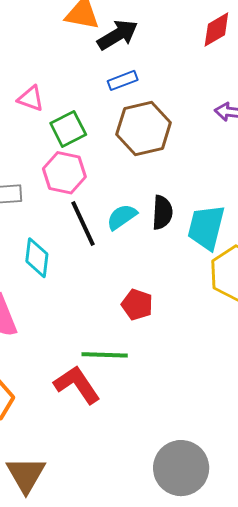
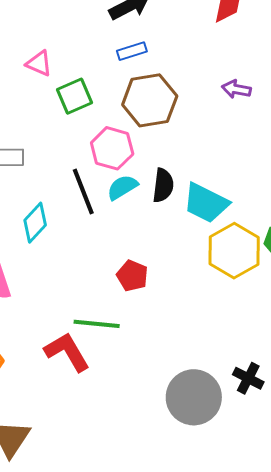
pink hexagon: (64, 173) -> (112, 148), moved
cyan trapezoid: (206, 227) -> (206, 203), turned -81
cyan diamond: (37, 258) -> (35, 223), turned 33
gray circle: (181, 468) -> (194, 397), moved

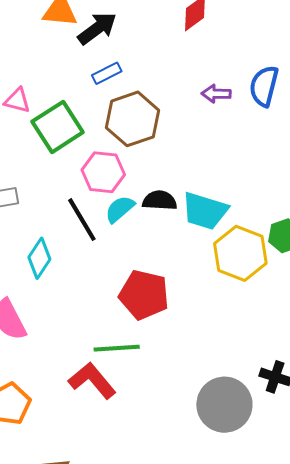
green square: (74, 96) -> (58, 127), size x1.4
black semicircle: (163, 185) -> (160, 201), turned -84
red pentagon: (132, 276) -> (144, 295), size x1.6

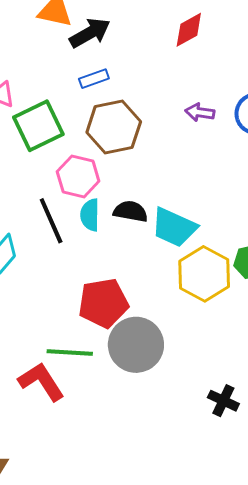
cyan semicircle: (120, 209) -> (90, 215), turned -56
red pentagon: (144, 295) -> (103, 303), turned -30
gray circle: (224, 405) -> (136, 345), moved

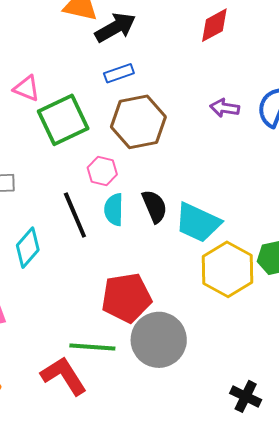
pink hexagon: (78, 176) -> (102, 171), size x0.7
black semicircle: (131, 211) -> (154, 206), turned 56

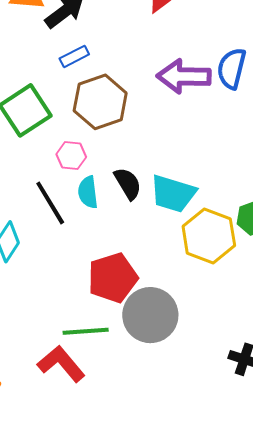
purple arrow: (225, 108) -> (184, 76), size x1.8

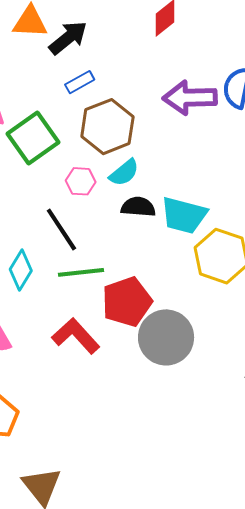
black semicircle: (128, 183) -> (138, 207), turned -52
cyan semicircle: (88, 192) -> (124, 173), moved, turned -120
green line: (86, 331) -> (81, 272), moved
red L-shape: (61, 364) -> (76, 336), moved

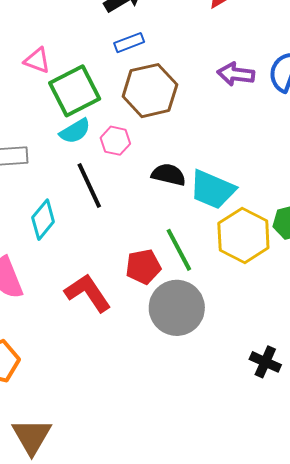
purple arrow: (190, 98) -> (236, 74), size x0.7
cyan semicircle: (124, 173) -> (75, 131), moved
green line: (81, 272) -> (179, 250), moved, turned 60
red pentagon: (127, 302) -> (143, 267), size x0.7

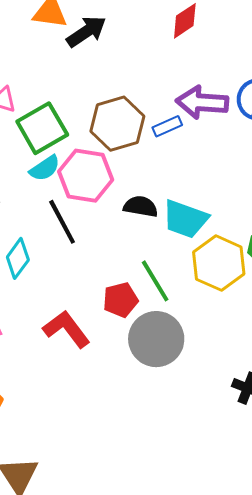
blue rectangle: (129, 43) -> (167, 126), moved
purple arrow: (236, 74) -> (202, 102), size x1.4
pink hexagon: (115, 141) -> (86, 176), size x1.8

